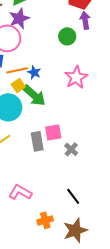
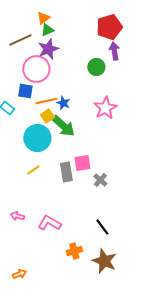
brown star: (75, 230) -> (104, 261), turned -30

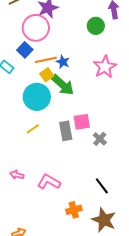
blue square: (25, 91) -> (25, 50), turned 35

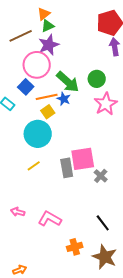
green circle: (96, 26) -> (97, 79), moved
green arrow: (63, 85) -> (68, 82), moved
pink square: (82, 122) -> (83, 159), size x1.4

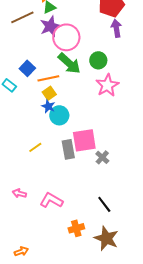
pink circle: (37, 65) -> (66, 37), moved
blue star: (64, 99) -> (48, 106), moved
cyan circle: (38, 134) -> (59, 115), moved, size x0.7

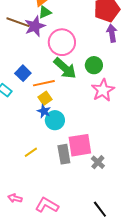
brown line: (22, 17) -> (18, 22), turned 45
purple star: (50, 26) -> (35, 26), moved

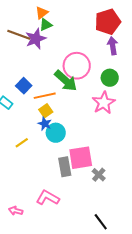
pink circle: (62, 42) -> (77, 66), moved
green circle: (94, 65) -> (110, 78), moved
yellow line: (31, 152) -> (22, 143), moved
pink L-shape: (47, 205) -> (48, 198), moved

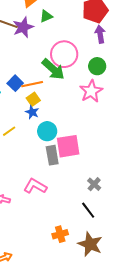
green triangle: (46, 25) -> (46, 16), moved
blue square: (24, 86) -> (15, 83), moved
cyan circle: (56, 133) -> (47, 131), moved
gray cross: (99, 175) -> (94, 184), moved

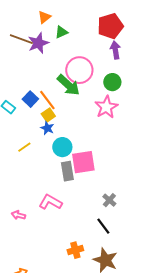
orange line: (32, 84) -> (47, 100), turned 65

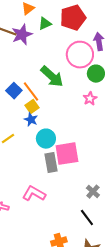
red pentagon: (110, 26) -> (73, 18), moved
pink circle: (79, 70) -> (80, 55), moved
pink star: (106, 107) -> (90, 99), size x0.6

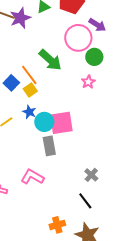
purple arrow: (99, 42) -> (97, 25), turned 132
blue square: (14, 91) -> (11, 83), moved
blue star: (31, 120) -> (29, 112), moved
pink square: (67, 154) -> (61, 123), moved

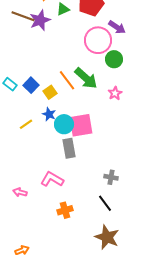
green arrow: (50, 60) -> (86, 78), moved
orange line: (29, 75) -> (67, 80), moved
pink star: (88, 82) -> (115, 93), moved
gray cross: (91, 175) -> (111, 177), turned -32
orange cross: (57, 225) -> (65, 210), moved

